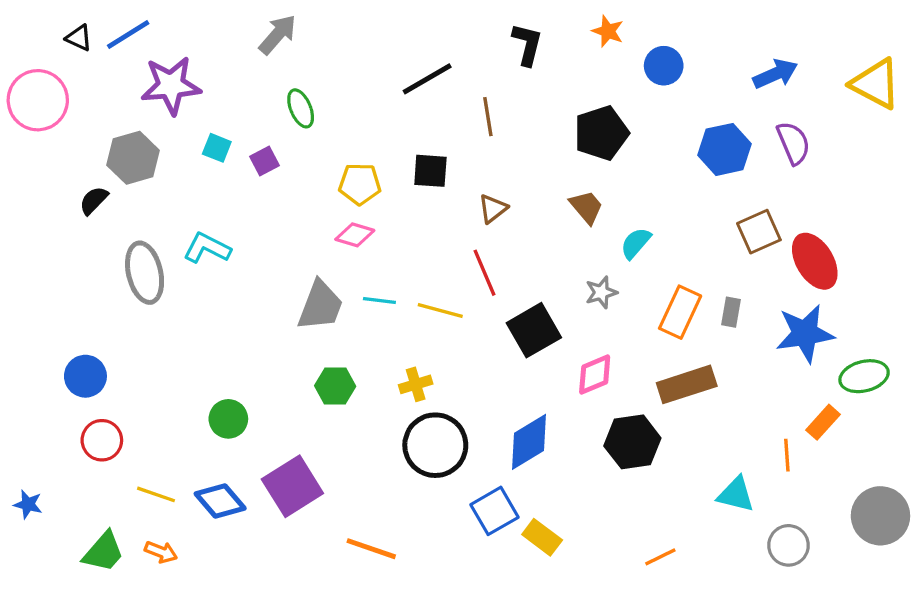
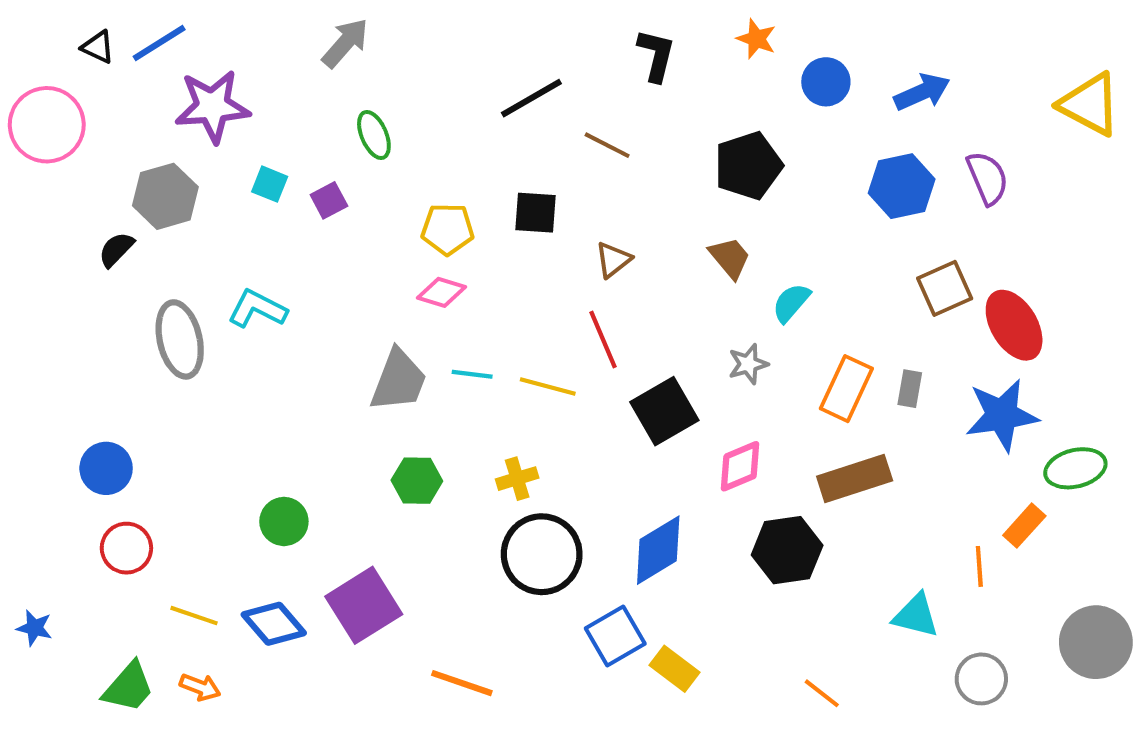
blue arrow: (775, 74) -> (922, 92), moved
brown line: (488, 117) -> (607, 145), turned -54
orange line: (660, 557) -> (822, 693), turned 64

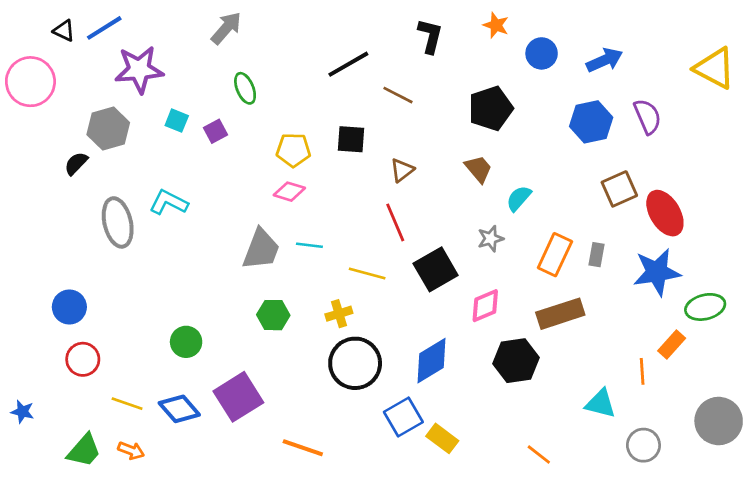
yellow line: (548, 387) -> (367, 273), moved

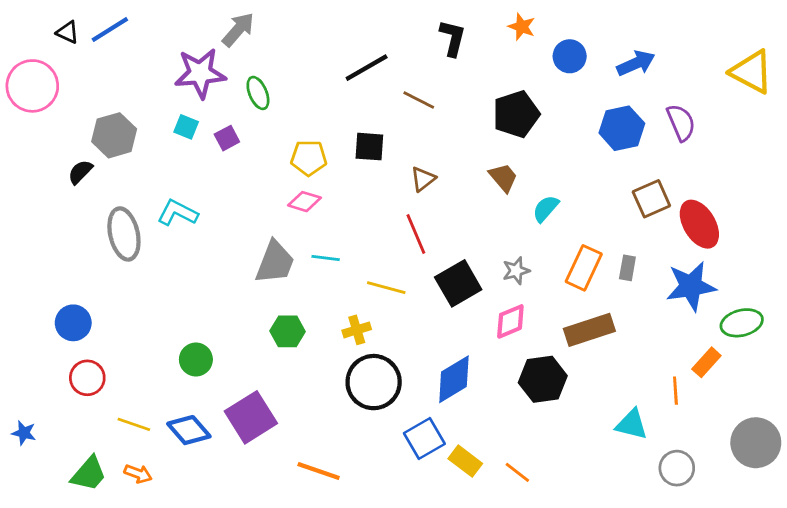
purple star: (139, 70) -> (200, 73), moved
gray star: (491, 239) -> (516, 271), moved
orange line: (539, 455) -> (517, 472), moved

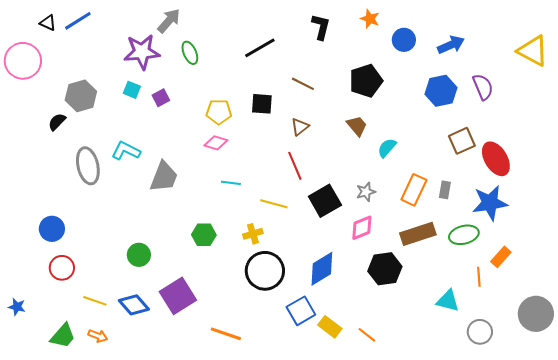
green ellipse: (258, 93) -> (190, 53), moved
brown line: (419, 100) -> (303, 84), moved
gray trapezoid: (275, 262) -> (164, 177), moved
green ellipse: (742, 323) -> (464, 235), moved

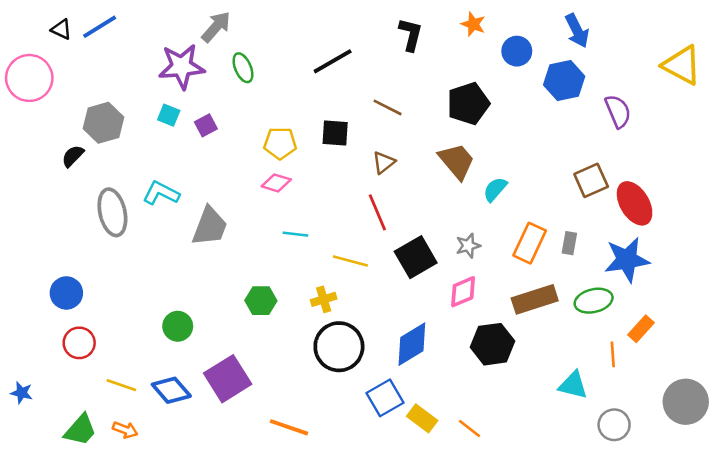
blue arrow: (451, 45) -> (577, 31), moved, turned 88
blue hexagon: (441, 91) -> (564, 81), moved
brown trapezoid: (357, 126) -> (457, 161), size x1.4

